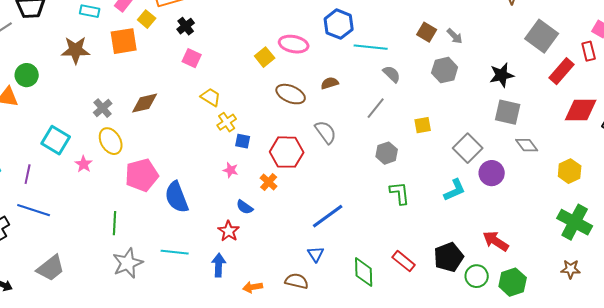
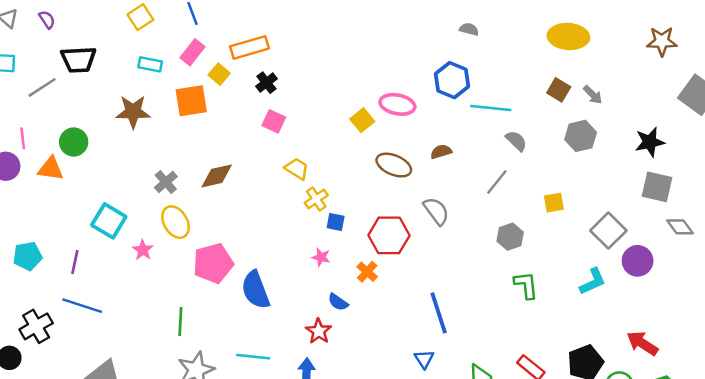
blue line: (328, 216) -> (439, 313), turned -72

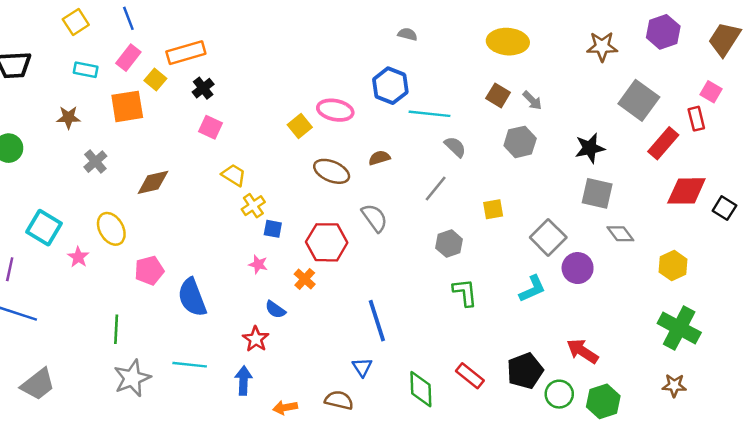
brown star: (133, 112) -> (68, 117), size x0.7
gray cross: (166, 182) -> (95, 162), moved
pink pentagon: (213, 263) -> (149, 270), size x0.7

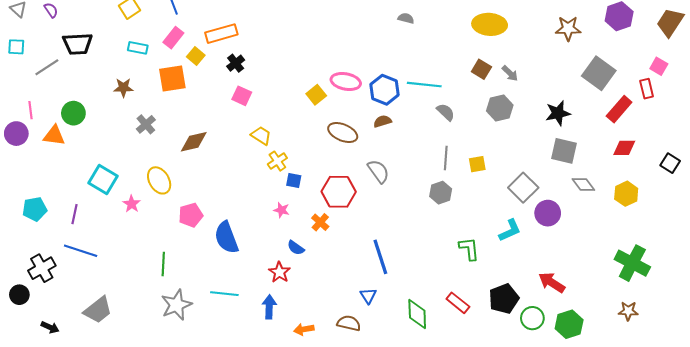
blue hexagon: (390, 86) -> (385, 90), moved
gray line: (436, 188) -> (446, 158), moved, turned -35
red diamond: (686, 191) -> (624, 148), moved, size x0.7
yellow hexagon: (673, 266) -> (626, 194), moved
green L-shape: (465, 292) -> (469, 249), moved

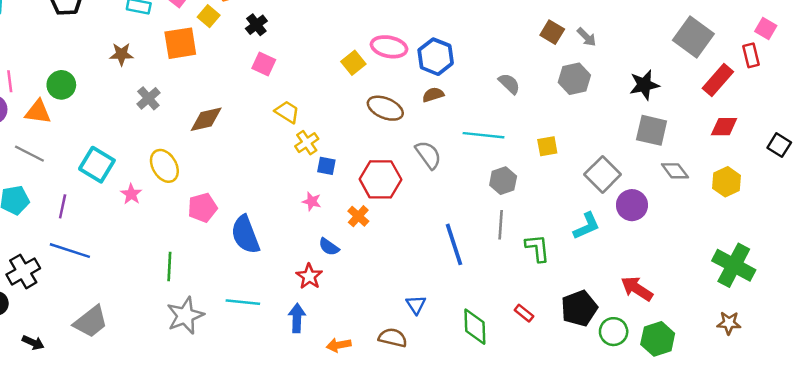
gray line: (47, 67) -> (29, 154), moved, turned 60
cyan line: (424, 85) -> (483, 135), moved
gray line: (446, 158) -> (501, 225), moved
blue line: (380, 257) -> (454, 244), moved
red rectangle: (458, 303) -> (524, 313), size x0.7

